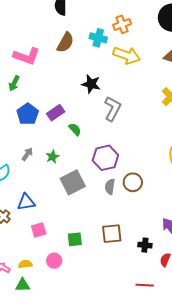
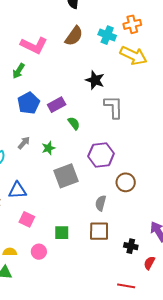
gray L-shape: (113, 109) -> (114, 107), turned -35
gray semicircle: (110, 187) -> (101, 203), moved
pink square: (39, 230) -> (27, 219), turned 35

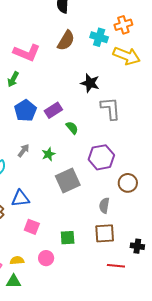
red line: (126, 286) -> (116, 266), moved

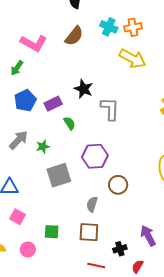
cyan cross: (99, 37) -> (109, 27), moved
black star: (90, 83) -> (84, 89), moved
gray arrow: (24, 151) -> (19, 140), size x1.5
black cross: (137, 246) -> (120, 249), turned -32

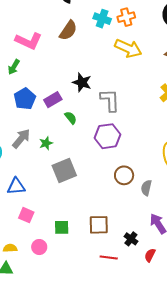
purple hexagon: (95, 156) -> (108, 136), moved
gray semicircle: (92, 204) -> (146, 188), moved
black cross: (120, 249) -> (131, 239), turned -32

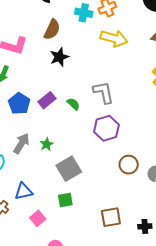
black star: (82, 82) -> (59, 57), moved, turned -30
green semicircle: (71, 118) -> (73, 104), moved
pink square: (26, 215) -> (38, 218), turned 35
green square: (62, 227) -> (65, 200), moved
black cross: (131, 239) -> (145, 226), turned -32

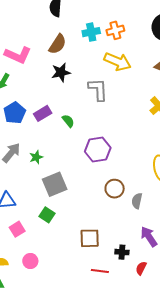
cyan cross: (84, 13) -> (91, 32), turned -30
gray L-shape: (103, 92) -> (98, 90), moved
green square: (65, 200) -> (47, 215), turned 35

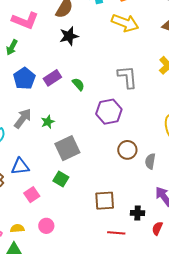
gray L-shape: (98, 90) -> (127, 77), moved

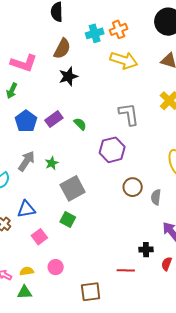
brown square: (105, 201) -> (91, 292), moved

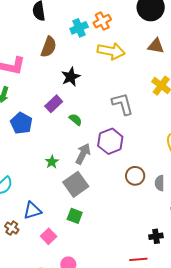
black star: (68, 76) -> (71, 77), moved
purple rectangle: (54, 119) -> (54, 104), moved
gray arrow: (26, 161) -> (83, 154), moved

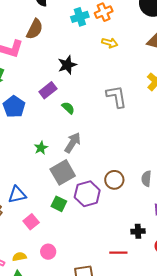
brown semicircle: (49, 47) -> (35, 29), moved
yellow arrow: (111, 51) -> (110, 43), size x0.6
purple hexagon: (110, 141) -> (87, 194), moved
brown circle: (135, 176) -> (114, 180), moved

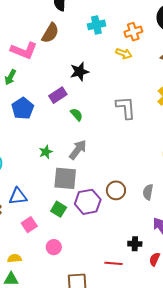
orange cross: (104, 12) -> (133, 32), moved
gray square: (63, 172) -> (65, 178), turned 30
pink circle: (48, 252) -> (54, 247), moved

